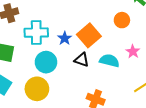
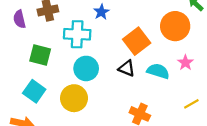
orange circle: (122, 20) -> (175, 26), size x1.6
blue star: (65, 38) -> (101, 12), moved

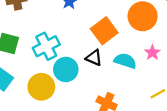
cyan cross: (77, 34) -> (46, 46), moved, turned -30
cyan circle: (86, 68) -> (66, 69), moved

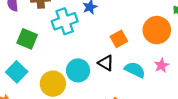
orange square: (104, 31) -> (119, 39), size x0.7
cyan cross: (46, 46) -> (65, 21), moved

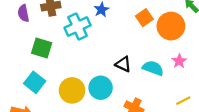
orange square: (119, 39) -> (144, 18), moved
cyan circle: (78, 70) -> (101, 88), moved

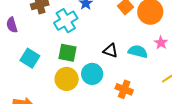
purple semicircle: (23, 13) -> (12, 25), moved
green square: (42, 48) -> (67, 53), moved
cyan square: (35, 82) -> (30, 58), moved

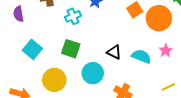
cyan cross: (66, 21) -> (73, 16), size x0.7
yellow circle: (67, 79) -> (54, 80), moved

